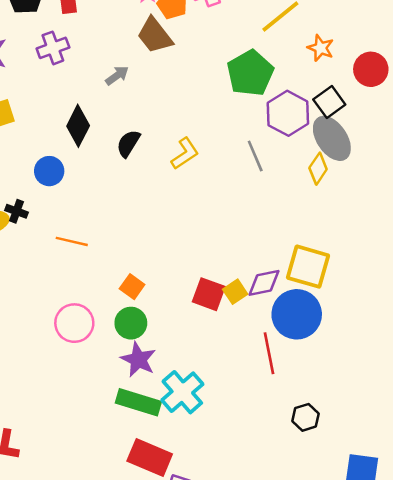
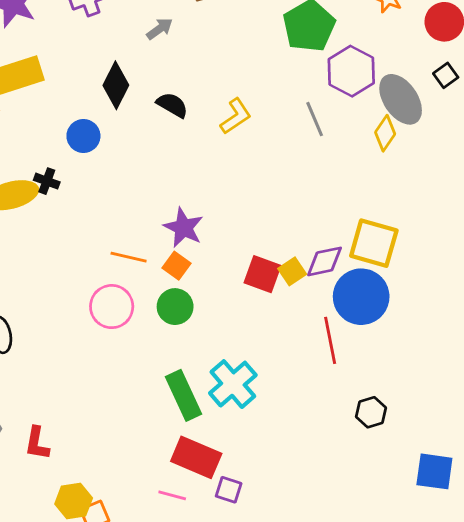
black square: (329, 102) -> (446, 75), moved, size x0.7
black semicircle: (128, 143) -> (172, 105), turned 88
orange line: (72, 241) -> (129, 257), moved
purple star: (138, 360) -> (184, 228), moved
green rectangle: (138, 402) -> (184, 395), turned 48

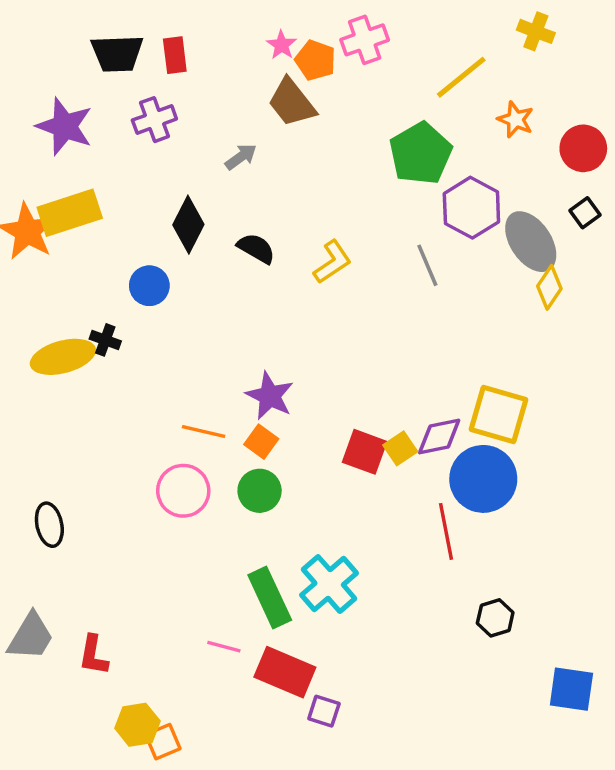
yellow diamond: (385, 133) -> (549, 287), moved
pink line: (172, 495) -> (224, 647), moved

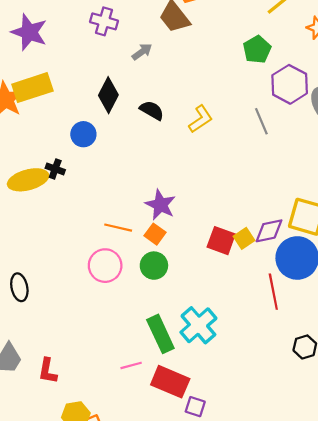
purple cross: (154, 120) -> (104, 21), moved, turned 36
green pentagon: (421, 153) -> (257, 50), size x0.7
pink line: (224, 647) -> (131, 365), turned -30

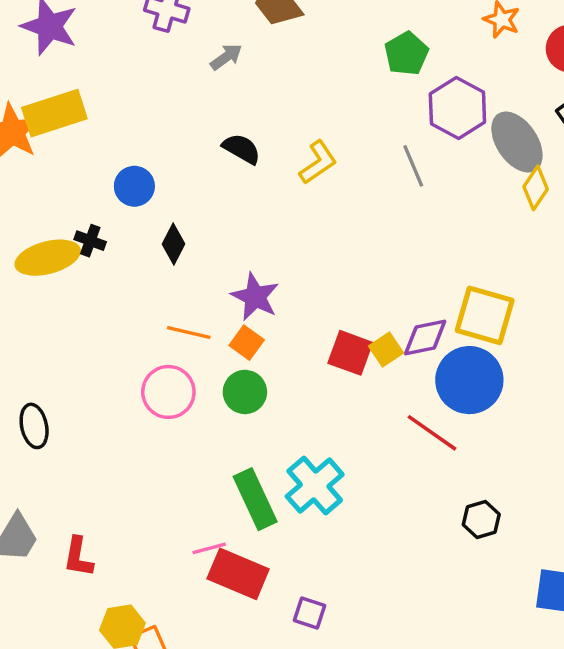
black diamond: (108, 95) -> (173, 244), moved, size x0.7
red line: (273, 292) -> (432, 433), turned -44
red rectangle: (170, 382) -> (238, 574), moved

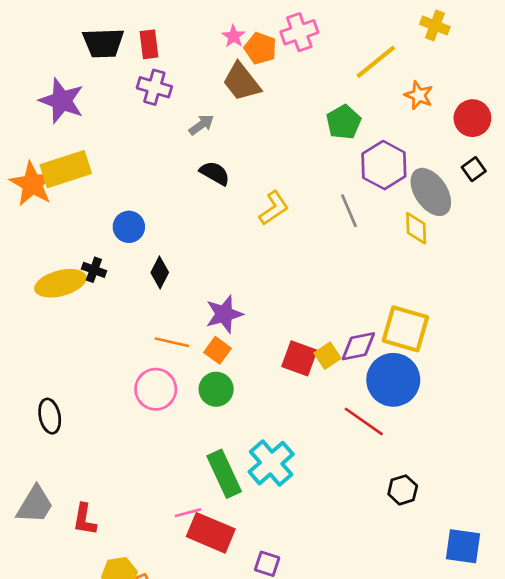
black semicircle: (242, 149) -> (215, 173), moved
yellow diamond: (536, 188) -> (416, 228), moved, turned -36
purple star: (255, 297) -> (224, 314), turned 30

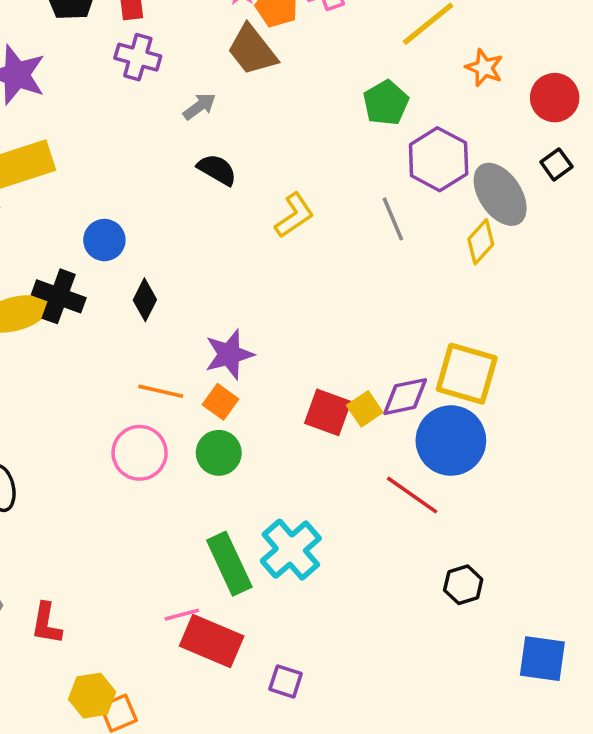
yellow diamond: (416, 228) -> (481, 242), turned 44
black cross: (94, 270) -> (59, 296), size x1.6

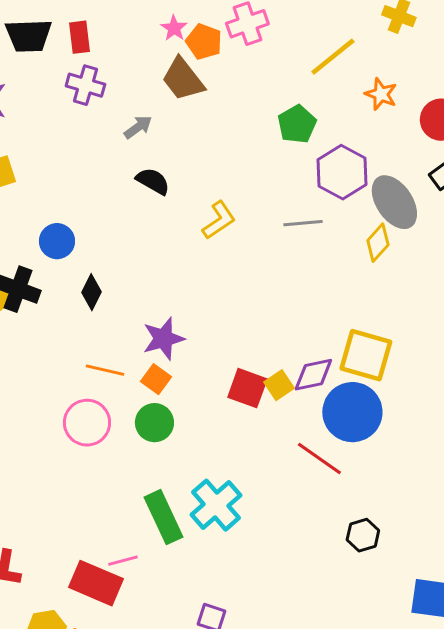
gray line: (393, 219) -> (303, 223), turned -72
red rectangle: (212, 641) -> (96, 583), moved

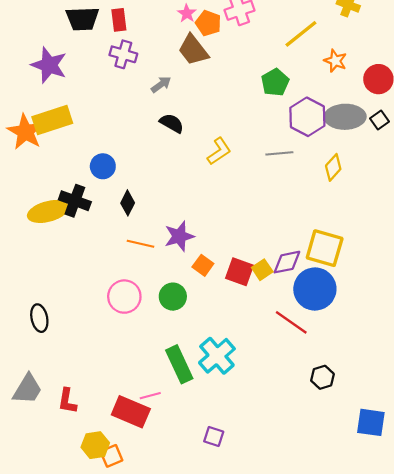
gray ellipse: (394, 202) -> (345, 117), moved, turned -57
orange line: (105, 370) -> (141, 244), moved
orange square: (156, 379) -> (203, 265), moved

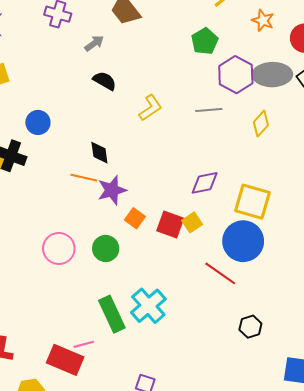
black diamond: (128, 203) -> (99, 153), moved, turned -35
orange line: (141, 244) -> (84, 178), moved
purple diamond: (287, 262) -> (205, 183), moved

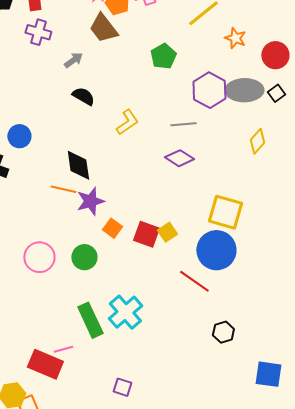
green pentagon: (205, 41) -> (163, 56), moved
yellow diamond: (261, 124) -> (257, 141), moved
black diamond: (99, 153) -> (78, 165), size x1.4
purple diamond: (205, 183) -> (179, 158), moved, turned 44

